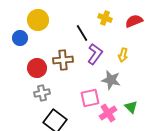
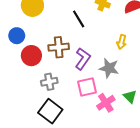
blue circle: (20, 38) -> (17, 36), moved
purple L-shape: (95, 54) -> (83, 59), moved
gray cross: (42, 93) -> (49, 82), moved

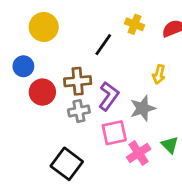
black line: (79, 19) -> (103, 45), turned 66
gray star: (109, 68) -> (143, 108), turned -30
gray cross: (49, 82) -> (79, 111), moved

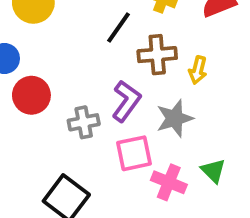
brown cross: (78, 81) -> (157, 55), moved
pink cross: (139, 153) -> (169, 182), turned -35

